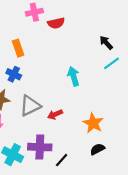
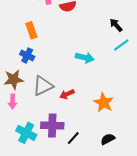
cyan arrow: (74, 76) -> (85, 58), turned 120
black semicircle: (97, 149) -> (108, 139), moved

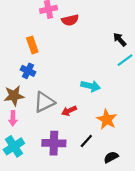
cyan arrow: (85, 58) -> (91, 86), moved
cyan cross: (26, 133) -> (14, 146), moved, turned 30
black line: (73, 138) -> (86, 141), moved

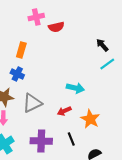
orange rectangle: (32, 45) -> (21, 50), turned 35
red arrow: (69, 111) -> (64, 111), moved
black line: (86, 141) -> (71, 139), turned -64

